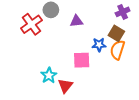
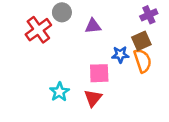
brown square: (116, 33) -> (141, 41), turned 35
orange semicircle: (117, 50) -> (143, 61), turned 144
red triangle: (65, 86) -> (93, 98), moved

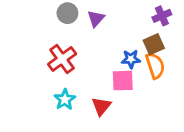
purple triangle: (93, 26) -> (96, 19), moved, turned -42
red cross: (38, 30) -> (62, 59), moved
pink square: (99, 73) -> (123, 81), moved

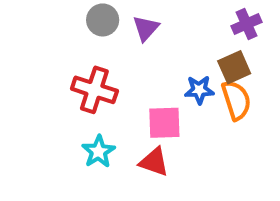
red cross: (62, 59) -> (94, 90), turned -36
pink square: (123, 81) -> (164, 123), moved
red triangle: (101, 106) -> (154, 162), turned -50

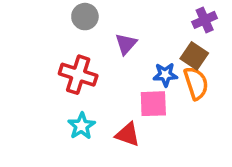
purple triangle: (146, 28) -> (126, 44), moved
brown square: (234, 67) -> (194, 56), turned -32
pink square: (164, 123) -> (153, 104), moved

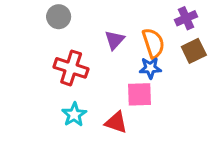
gray circle: (85, 17) -> (59, 17), moved
brown square: (194, 56) -> (194, 51), moved, turned 30
orange semicircle: (196, 83) -> (153, 43), moved

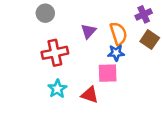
brown square: (194, 51) -> (150, 40), turned -30
red cross: (71, 68) -> (55, 53), turned -30

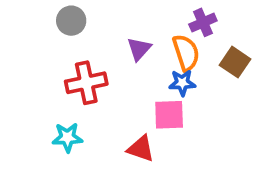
purple cross: (144, 14) -> (203, 22), moved
cyan star: (57, 89) -> (67, 137), moved, turned 30

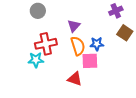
purple cross: (203, 22) -> (116, 11), moved
orange semicircle: (186, 53) -> (78, 46), moved
cyan star: (67, 137) -> (36, 60), moved

